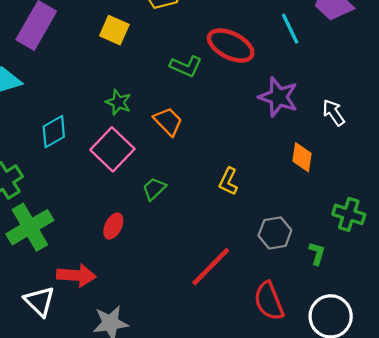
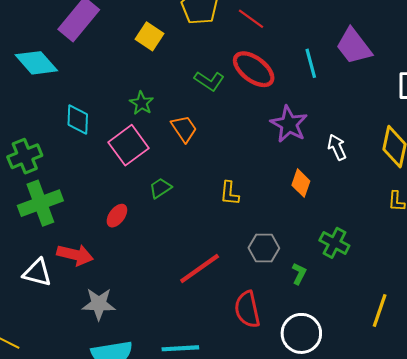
cyan diamond: (54, 132) -> (78, 120), turned -68
yellow L-shape: (228, 181) -> (230, 193), turned -30
white triangle: (40, 301) -> (37, 273), turned -40

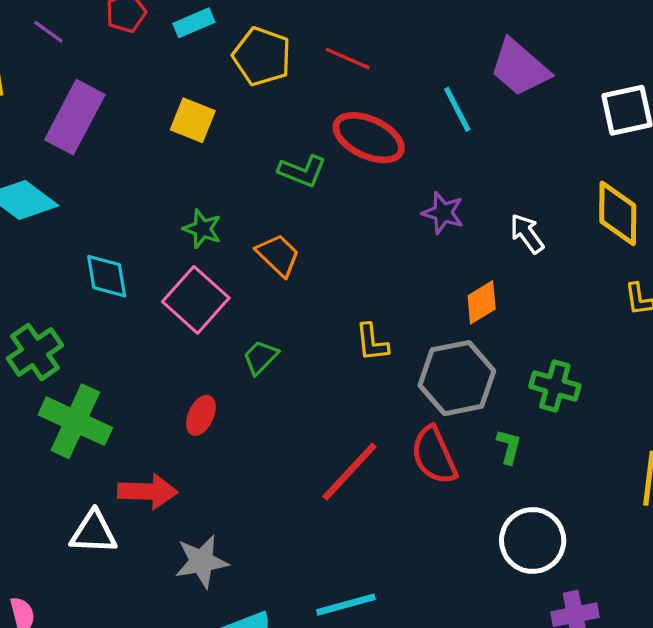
purple star: (289, 124) -> (443, 213), size x0.7
orange diamond: (301, 183) -> (482, 302), turned 52
green cross: (40, 203) -> (75, 421), turned -33
gray hexagon: (264, 248) -> (457, 378), moved, size x1.5
red semicircle: (247, 309) -> (434, 455), moved

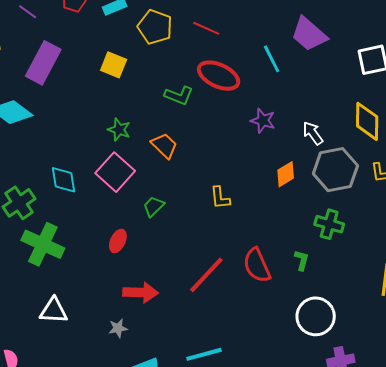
cyan diamond: (107, 276) -> (63, 180), moved
gray hexagon: (457, 378) -> (335, 170), moved
red arrow: (148, 491) -> (141, 293), moved
gray star: (202, 561) -> (118, 328), size x0.6

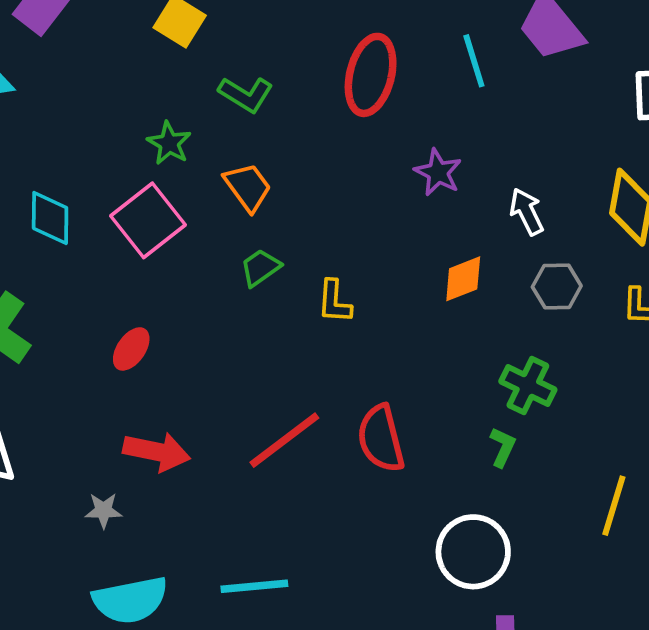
red ellipse: (219, 76) -> (371, 75), turned 69
green L-shape: (179, 95) -> (246, 94), moved
gray hexagon: (335, 170) -> (557, 286), size x0.6
green trapezoid: (154, 206) -> (260, 268), moved
green L-shape: (302, 260) -> (503, 447), moved

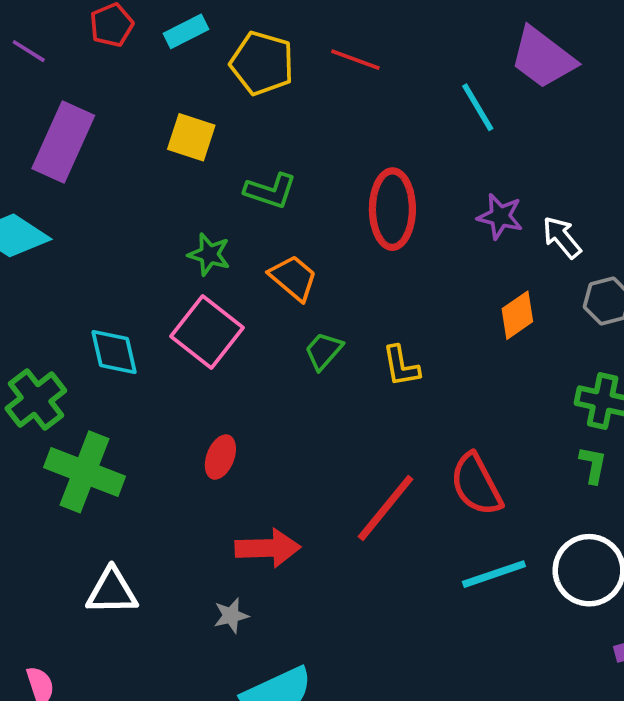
red ellipse: (371, 75) -> (392, 209), moved
purple star: (438, 172) -> (500, 216), moved
cyan line: (254, 586) -> (494, 574), moved

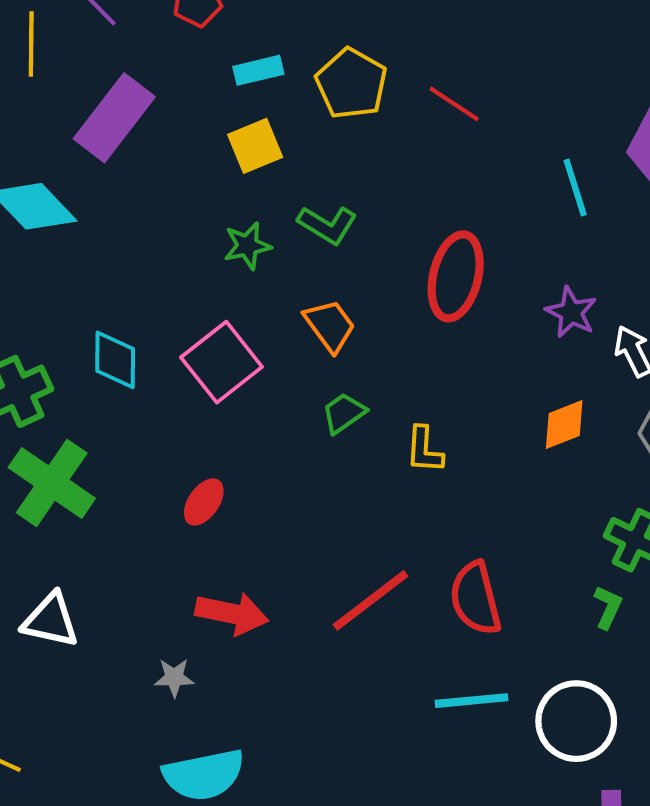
cyan rectangle: (186, 31) -> (258, 70), moved
yellow square: (191, 137) -> (255, 146), turned 36
green star: (209, 254) -> (247, 246), moved, turned 30

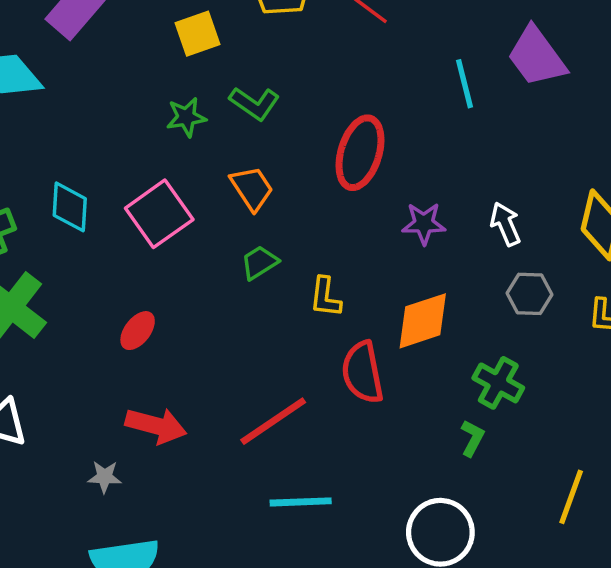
purple star: (571, 312) -> (424, 224), moved, turned -30
orange diamond: (564, 424) -> (423, 321), moved, size x1.4
red semicircle: (475, 598) -> (363, 372), moved
cyan line: (472, 701) -> (301, 502), moved

